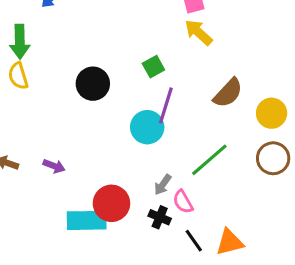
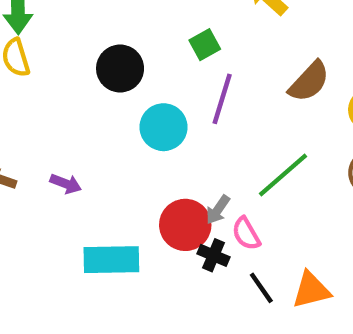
cyan circle: (147, 127) -> (164, 127), moved
red circle: (111, 203) -> (185, 225), moved

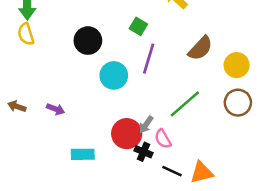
green square: (205, 45) -> (138, 26), turned -30
cyan rectangle: (111, 260) -> (83, 154), size x0.7
black line: (261, 288) -> (172, 171), turned -30

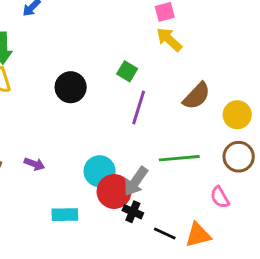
cyan circle: (114, 75) -> (100, 171), moved
green line: (185, 104) -> (179, 158), turned 36
gray arrow: (146, 125) -> (136, 181), size x1.5
pink semicircle: (163, 139) -> (220, 197), moved

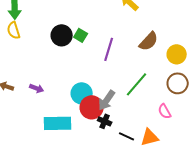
green square: (127, 71) -> (81, 35), moved
green line: (179, 158) -> (137, 84), turned -44
cyan rectangle: (65, 215) -> (58, 123), size x1.5

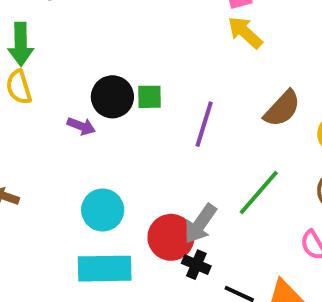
green square: (81, 35) -> (149, 97), turned -32
purple arrow: (37, 88) -> (81, 126), moved
cyan circle: (82, 93) -> (103, 210), moved

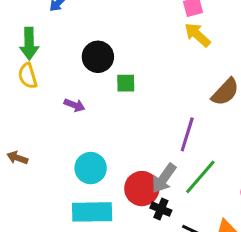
black circle: (112, 97) -> (98, 57), moved
purple line: (204, 124) -> (187, 134), moved
green line: (259, 192) -> (200, 177), moved

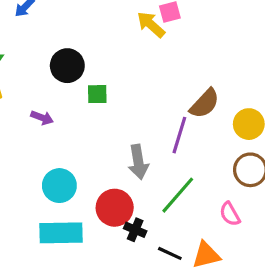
yellow arrow: (197, 35) -> (151, 25), moved
purple line: (187, 134) -> (179, 135), moved
gray arrow: (164, 178) -> (138, 162), moved, turned -44

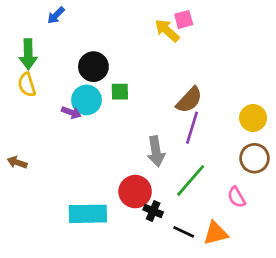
brown semicircle: (205, 104) -> (189, 100), moved
cyan circle: (59, 186) -> (87, 100), moved

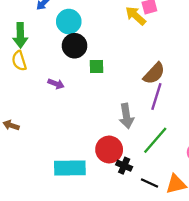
cyan circle: (87, 100) -> (69, 22), moved

